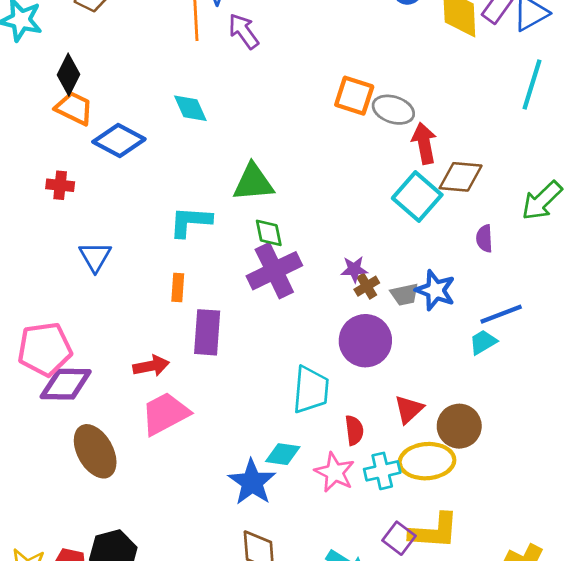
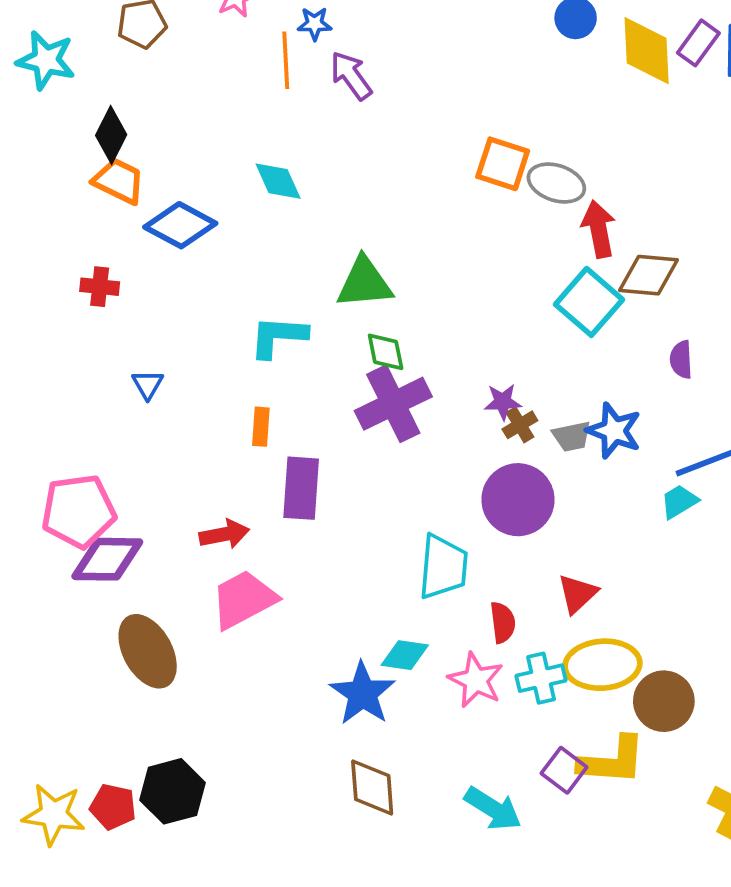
blue triangle: (95, 257) -> (148, 385), size x0.7
brown circle: (459, 426) -> (664, 701), moved

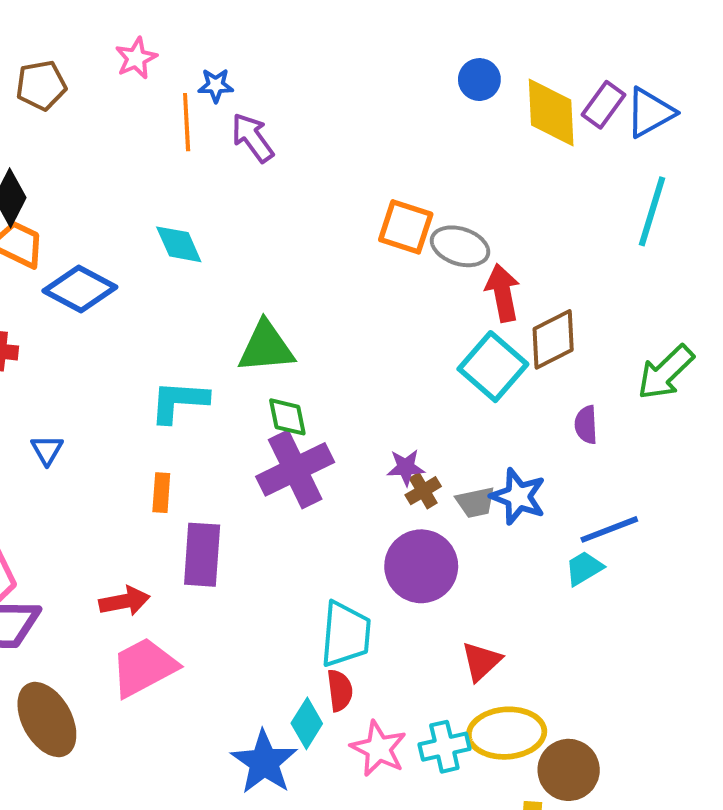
brown diamond: (648, 275) -> (553, 339), turned -32
red semicircle: (503, 622) -> (340, 690), moved
cyan diamond: (405, 655) -> (307, 723), turned -66

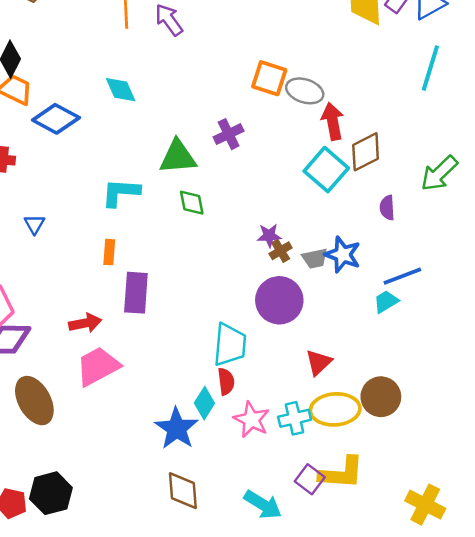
purple cross: (295, 469) -> (229, 134), moved, size x0.6
brown circle: (569, 770) -> (381, 397), moved

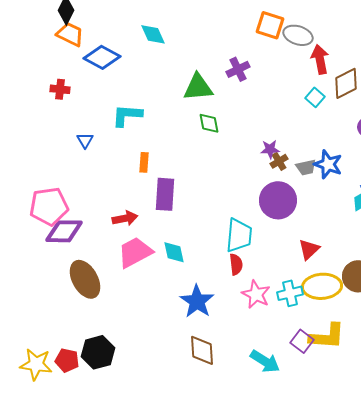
cyan square: (326, 170) -> (315, 97), size x0.6
cyan L-shape: (121, 192) -> (127, 115), moved
cyan diamond: (204, 403) -> (174, 252), moved, turned -45

